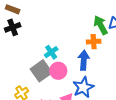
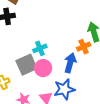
orange cross: (94, 42) -> (84, 47), turned -32

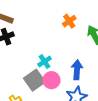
orange cross: (84, 47) -> (69, 21), moved

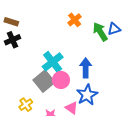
cyan cross: (44, 62) -> (53, 62), size x1.5

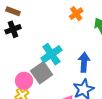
pink circle: (61, 80) -> (24, 81), moved

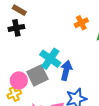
cyan cross: (51, 54) -> (50, 59), turned -30
blue arrow: (84, 62) -> (66, 70), moved

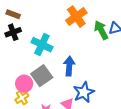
orange cross: (81, 23) -> (76, 17), size x1.5
cyan cross: (50, 59) -> (42, 45), moved

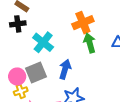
green arrow: (101, 30) -> (90, 43), moved
yellow cross: (22, 98) -> (21, 91), moved

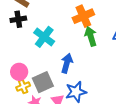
gray square: (36, 73) -> (43, 82), moved

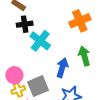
black cross: (18, 19) -> (25, 24), moved
green arrow: (91, 36) -> (84, 56), moved

